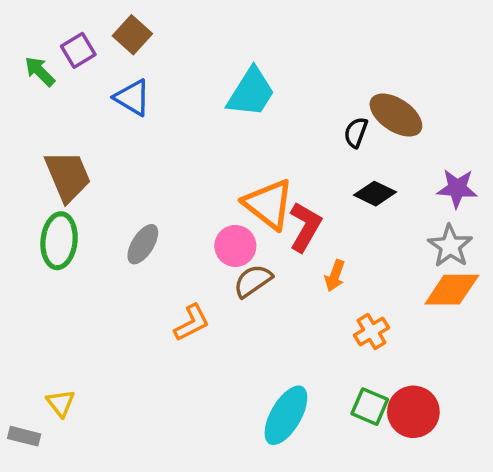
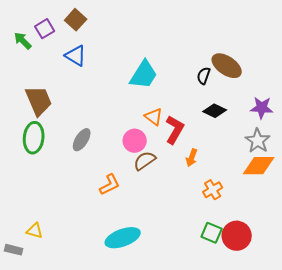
cyan trapezoid: (251, 92) -> (144, 75), moved
orange triangle: (269, 204) -> (154, 117), size x0.6
yellow triangle: (61, 403) -> (35, 231), turned -36
cyan ellipse: (286, 415) -> (123, 238), moved, turned 40

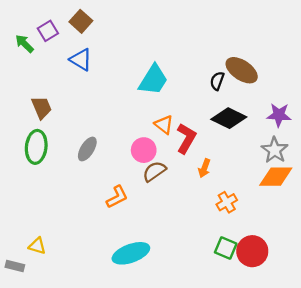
brown trapezoid: (39, 101) -> (42, 107), size x0.7
black diamond: (215, 111) -> (229, 118), size x1.4

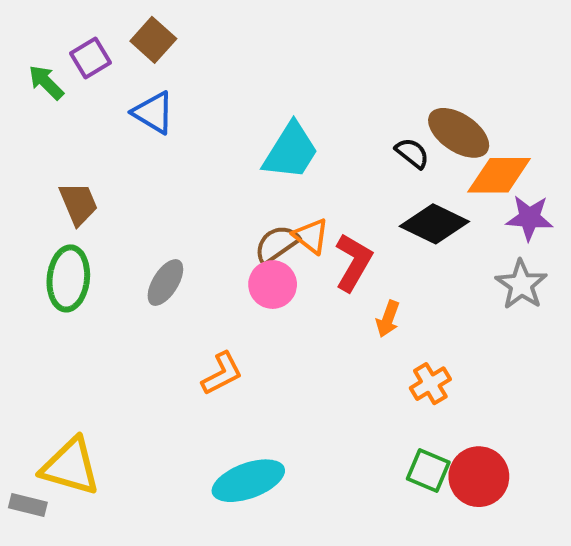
black semicircle: (217, 81) -> (412, 153), turned 108
brown semicircle: (154, 171) -> (277, 244), moved
orange diamond: (276, 177) -> (499, 175), moved
yellow triangle: (37, 246) -> (70, 467), size x1.8

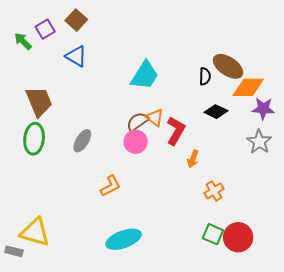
black semicircle: (412, 153) -> (205, 76), turned 54
brown trapezoid: (78, 204) -> (39, 102), size x1.4
black diamond: (434, 224) -> (216, 112), size x0.7

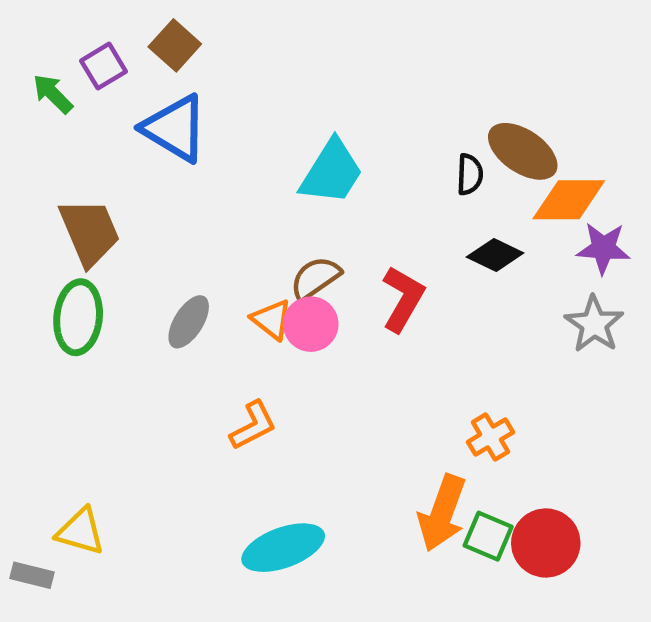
blue triangle: (76, 56) -> (175, 128), size x1.4
orange triangle: (155, 118) -> (272, 320), moved
orange arrow: (193, 159) -> (442, 513), moved, size x1.8
yellow triangle: (35, 232) -> (80, 531), size x0.7

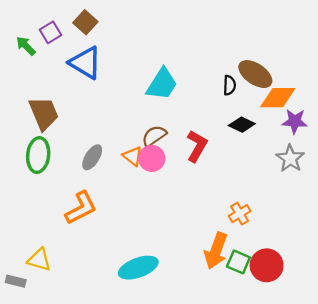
orange L-shape: (253, 426) -> (81, 208), moved, size x1.4

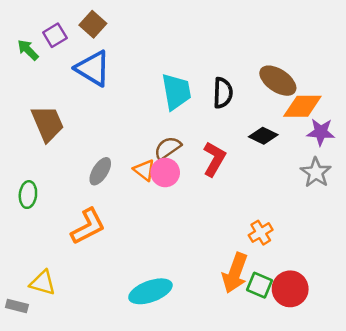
cyan trapezoid: (162, 84) -> (176, 92), turned -42
black semicircle: (229, 85) -> (223, 93), moved, size x1.4
green ellipse: (38, 155) -> (28, 195), moved, size x0.7

